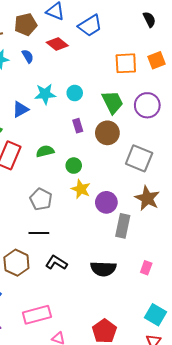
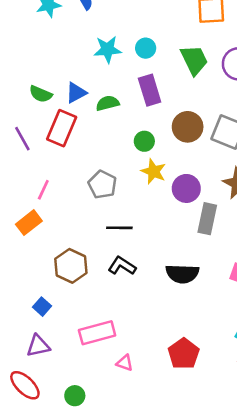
blue triangle: (21, 109) -> (76, 93), moved
purple rectangle: (78, 126) -> (150, 90), size x1.6
brown circle: (107, 133) -> (188, 127), moved
green semicircle: (45, 151) -> (108, 103), moved
black line: (39, 233) -> (119, 228), moved

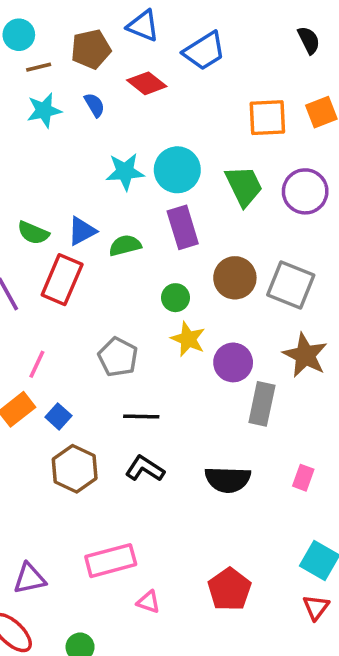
cyan circle: (146, 48) -> (177, 170), size x1.6
blue square: (42, 307) -> (58, 416), moved

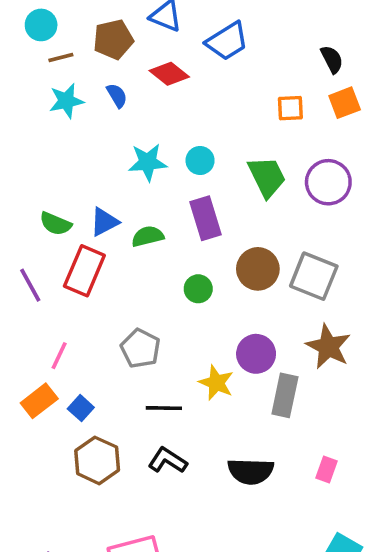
black semicircle: (309, 40) -> (332, 59), moved
orange square: (267, 118) -> (290, 108), size x0.7
cyan circle: (177, 170) -> (200, 160), size x0.6
yellow star: (188, 339) -> (216, 383), moved

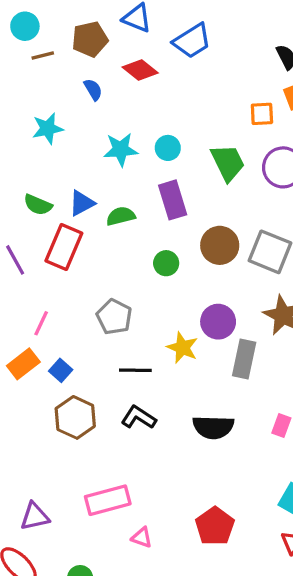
cyan star: (66, 101) -> (48, 128), moved
orange square: (290, 108) -> (262, 114), moved

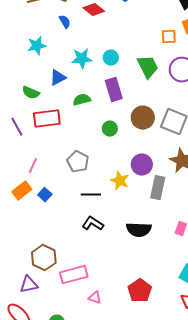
blue triangle: (82, 203) -> (58, 78), moved
red rectangle: (64, 247) -> (47, 119), turned 60
brown hexagon: (75, 417) -> (44, 258), moved

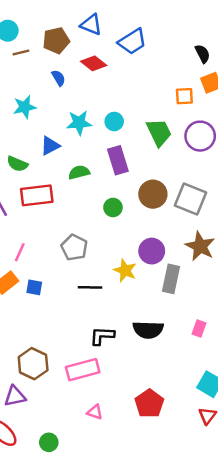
blue square: (45, 195) -> (34, 287), turned -32
black L-shape: (93, 224) -> (102, 336), moved, turned -30
pink rectangle: (74, 275) -> (83, 370), moved

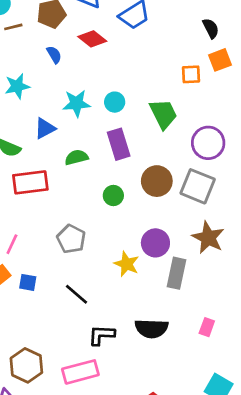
purple circle: (200, 136) -> (208, 143), moved
black line: (90, 287) -> (76, 294), moved, turned 40

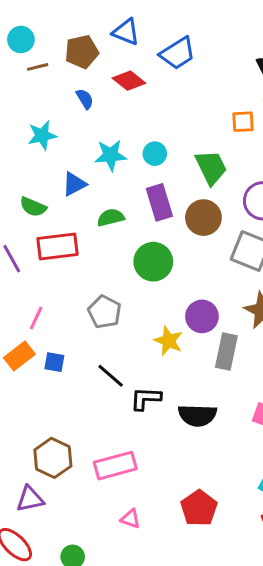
brown circle: (157, 181) -> (203, 218), moved
green circle: (113, 196) -> (153, 262), size x1.6
black L-shape: (101, 335) -> (146, 399), moved

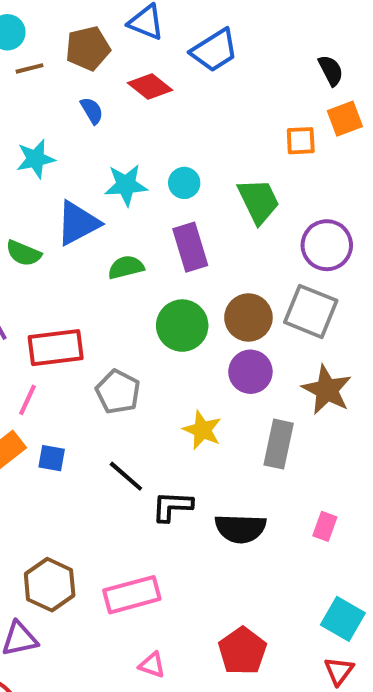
blue triangle: (74, 184) -> (78, 223), size x1.4
brown circle: (203, 218) -> (248, 317), moved
red rectangle: (57, 246) -> (56, 348), moved
purple circle: (202, 316) -> (250, 372), moved

